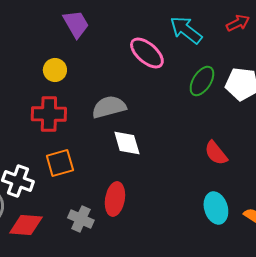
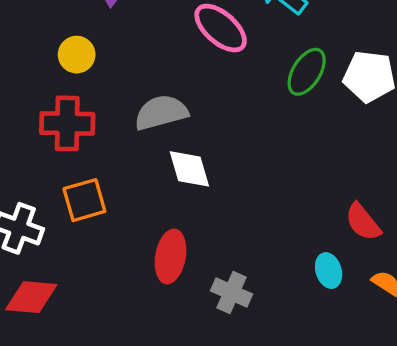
red semicircle: (216, 153) -> (363, 222), moved
cyan ellipse: (216, 208) -> (329, 271), size x0.7
gray cross: (81, 219) -> (232, 292), moved

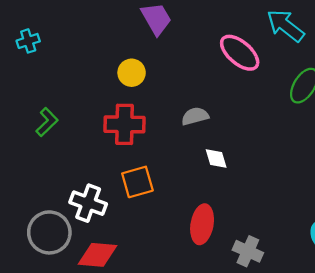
gray semicircle: (161, 112) -> (195, 116), size x0.7
white diamond: (189, 169) -> (216, 158), size x0.7

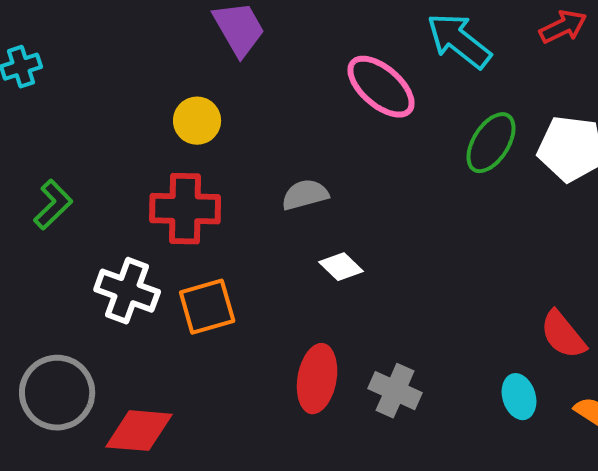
white diamond: (216, 158) -> (341, 267), turned -30
white cross: (88, 203) -> (127, 291), moved
gray cross: (248, 251) -> (395, 391), moved

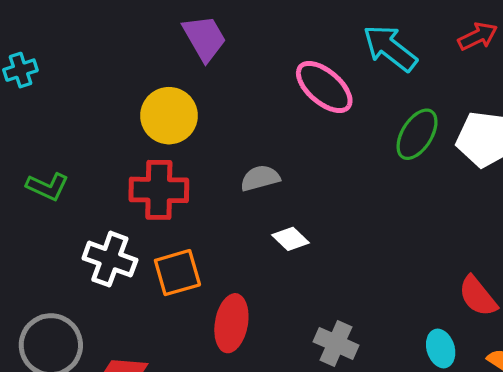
yellow circle: (197, 121) -> (169, 116), size x1.4
green L-shape: (53, 205) -> (47, 187), turned 69
red ellipse: (317, 379) -> (231, 323), moved

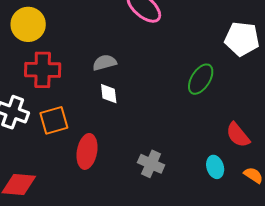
yellow circle: (169, 116) -> (28, 24), moved
green ellipse: (417, 134) -> (201, 79), moved
white diamond: (290, 239) -> (109, 94), moved, turned 40

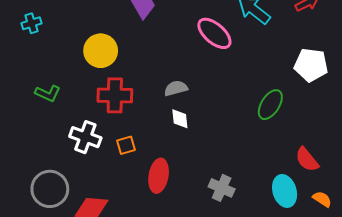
orange square: (54, 120) -> (126, 145), size x0.7
cyan ellipse: (215, 167) -> (285, 191), size x1.4

